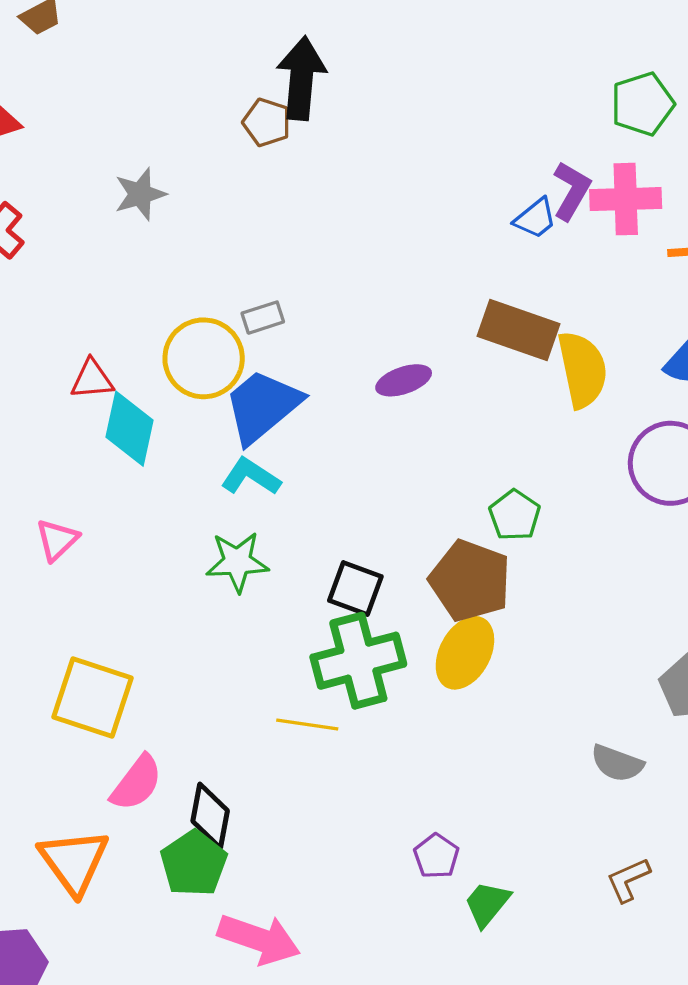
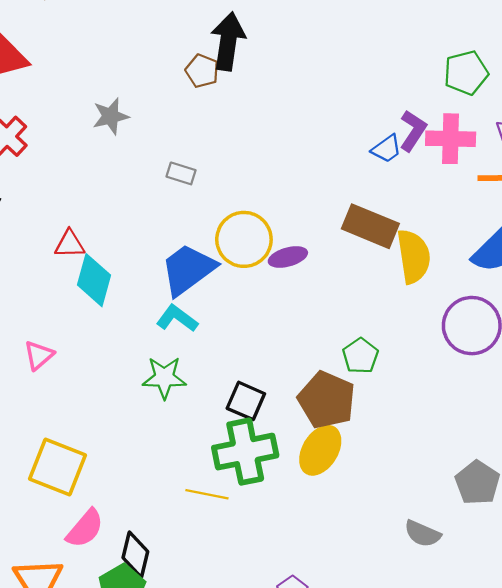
gray rectangle: (263, 318) -> (181, 173), moved, turned 32
yellow circle: (204, 358) -> (244, 239), moved

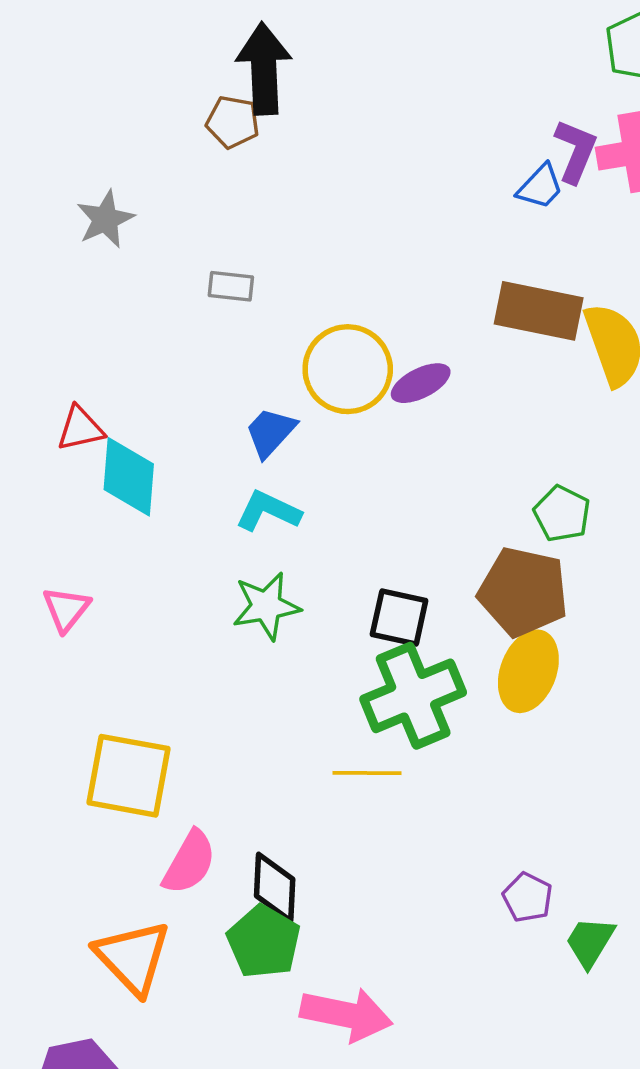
blue trapezoid: (188, 270) -> (270, 432), size x0.6

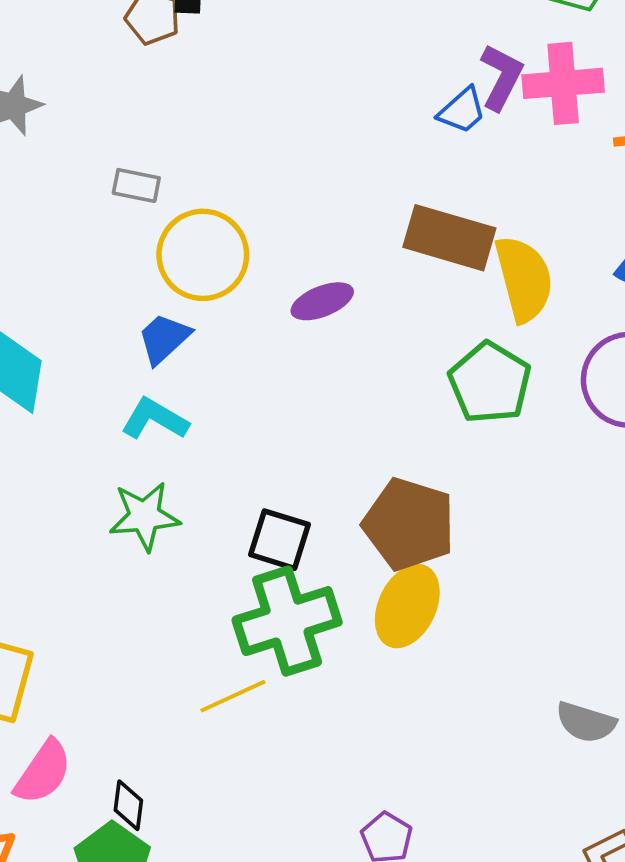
yellow circle: (348, 369) -> (203, 255), moved
green pentagon: (562, 514) -> (490, 383), moved, size x1.4
yellow line: (367, 773) -> (233, 696), turned -30
black diamond: (275, 887) -> (128, 805), size x0.7

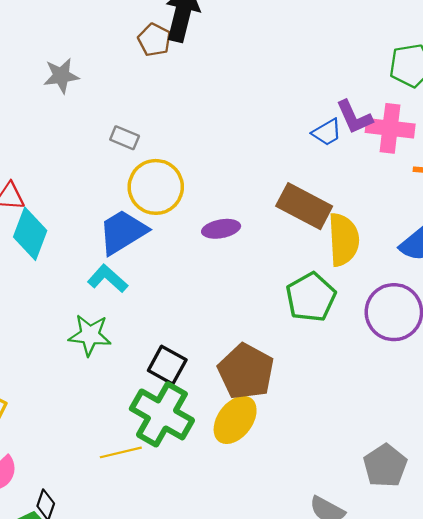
purple L-shape: (501, 77) -> (354, 117), turned 117
blue trapezoid: (164, 339) -> (123, 232), size x1.5
green cross: (287, 621) -> (162, 414), turned 36

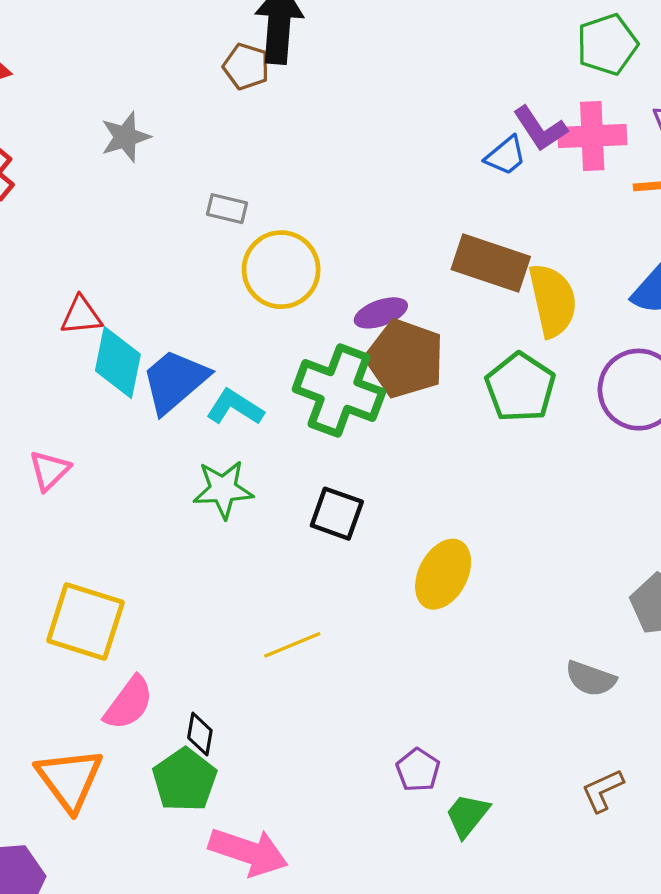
blue trapezoid: (123, 232) -> (175, 381), moved
brown pentagon: (246, 371) -> (405, 358), moved
green cross: (162, 414) -> (339, 391), moved

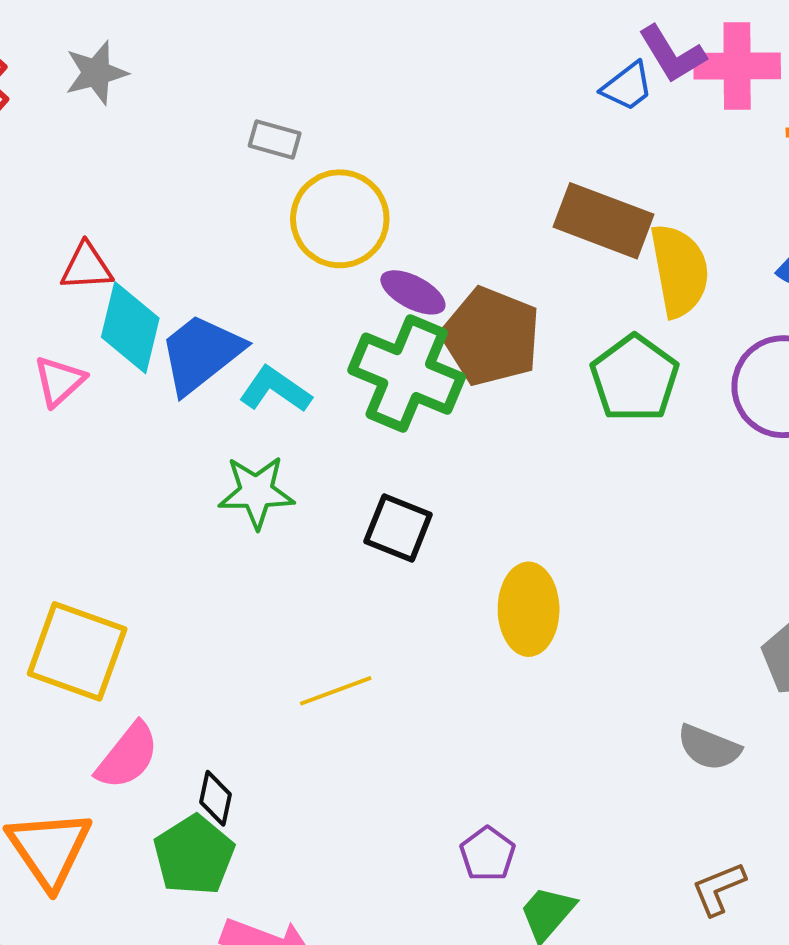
gray star: (125, 137) -> (96, 73), moved
purple ellipse: (381, 313) -> (413, 292), moved, turned 45
pink triangle: (49, 470) -> (59, 381), moved
yellow ellipse: (443, 574) -> (529, 609), turned -30

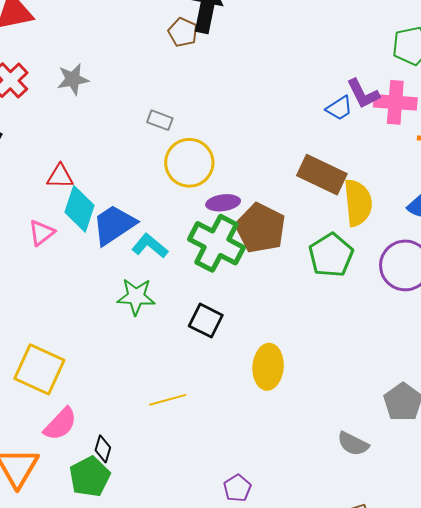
purple ellipse: (413, 292) -> (223, 203), turned -40

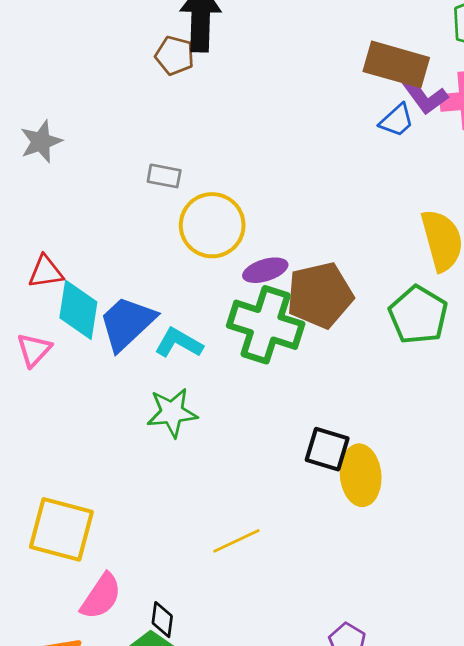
brown rectangle: (322, 175) -> (396, 64), moved
brown pentagon: (260, 228) -> (320, 295), turned -30
black square: (206, 321) -> (327, 449), moved

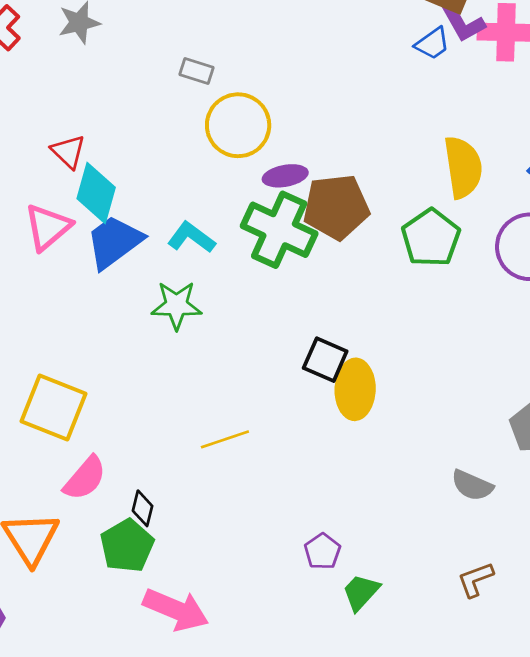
red triangle: (46, 272) -> (68, 152), turned 45
blue trapezoid: (127, 323) -> (114, 242), moved
pink triangle: (34, 350) -> (48, 227), size x1.4

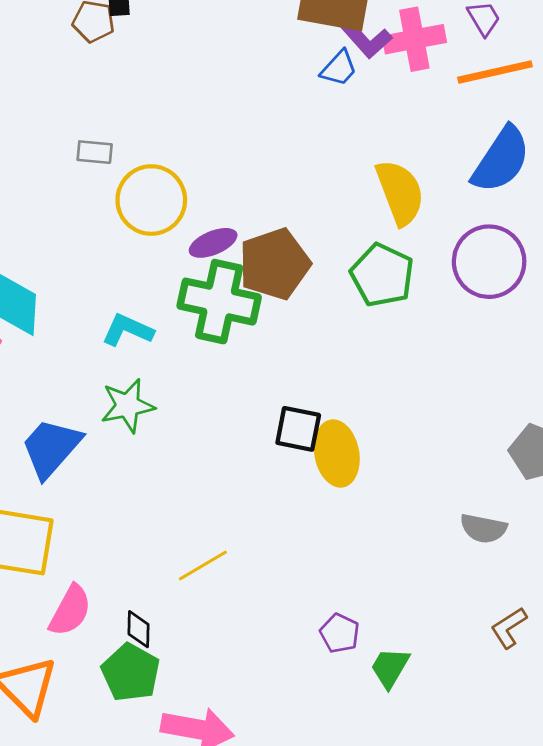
blue trapezoid: (114, 242) -> (51, 448), moved
yellow line: (225, 439) -> (203, 566), moved

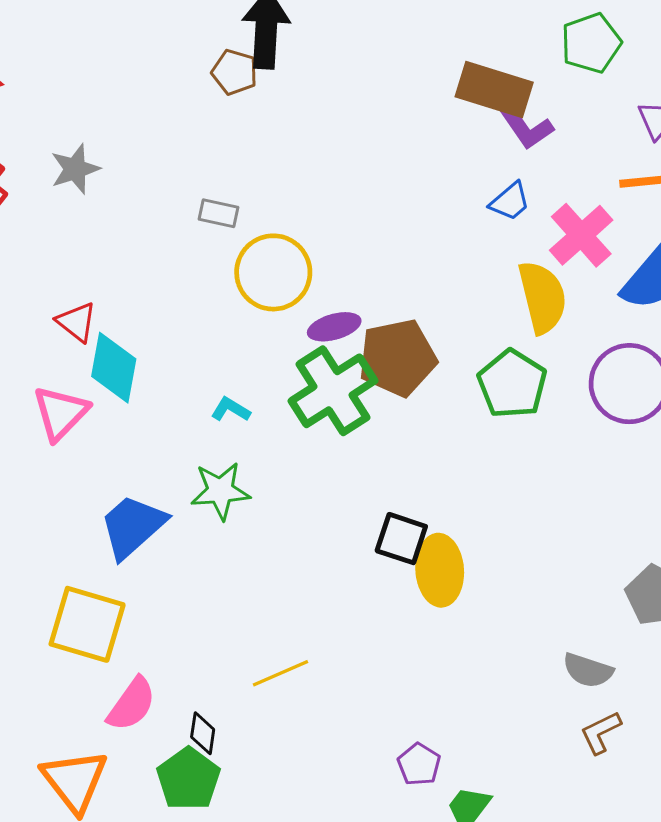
pink cross: (414, 39) -> (581, 235), moved, turned -38
blue trapezoid: (339, 68) -> (510, 201), moved
green cross: (219, 302) -> (333, 391), turned 38
cyan L-shape: (128, 330) -> (231, 409), size x0.7
brown L-shape: (509, 628) -> (601, 732), moved

